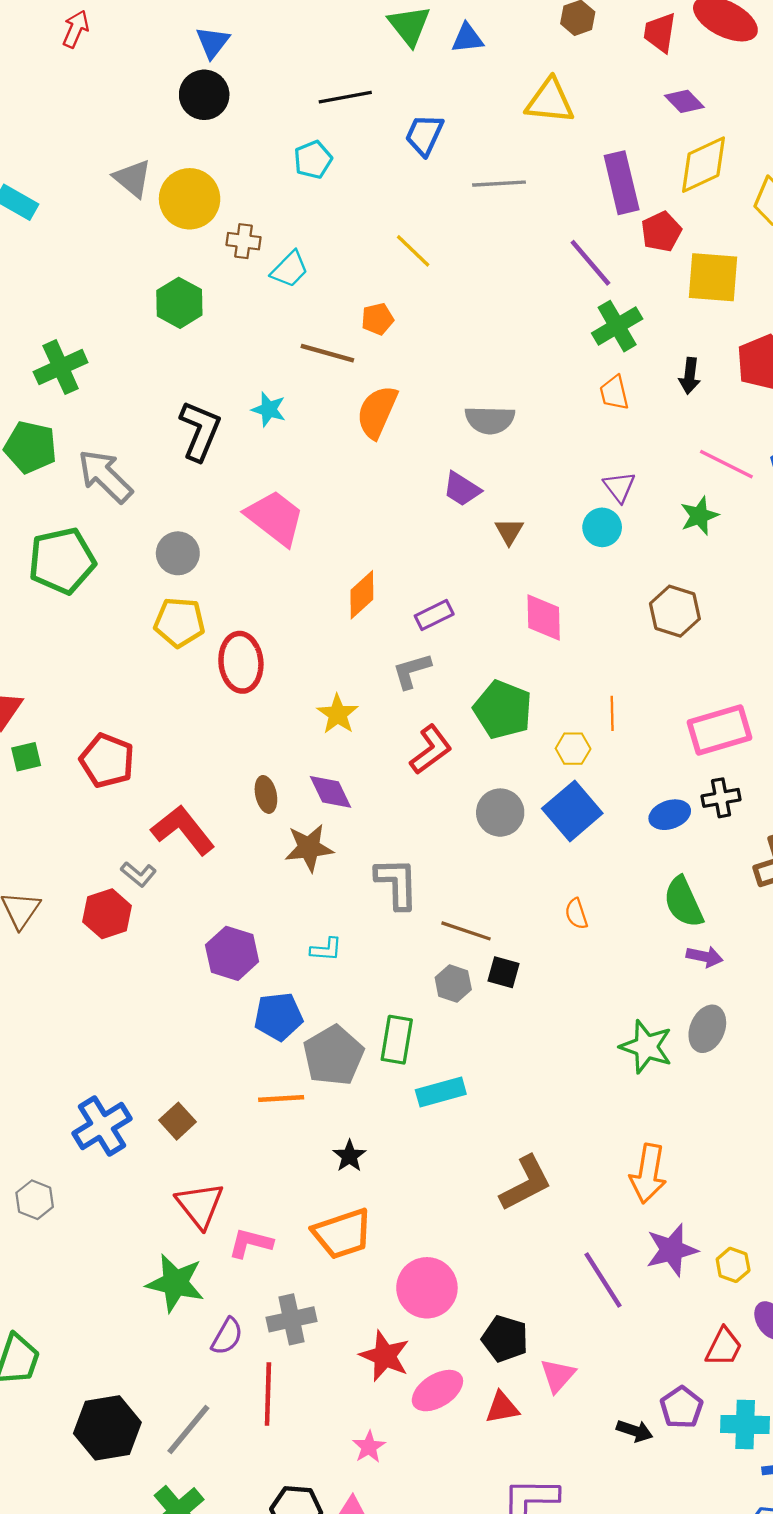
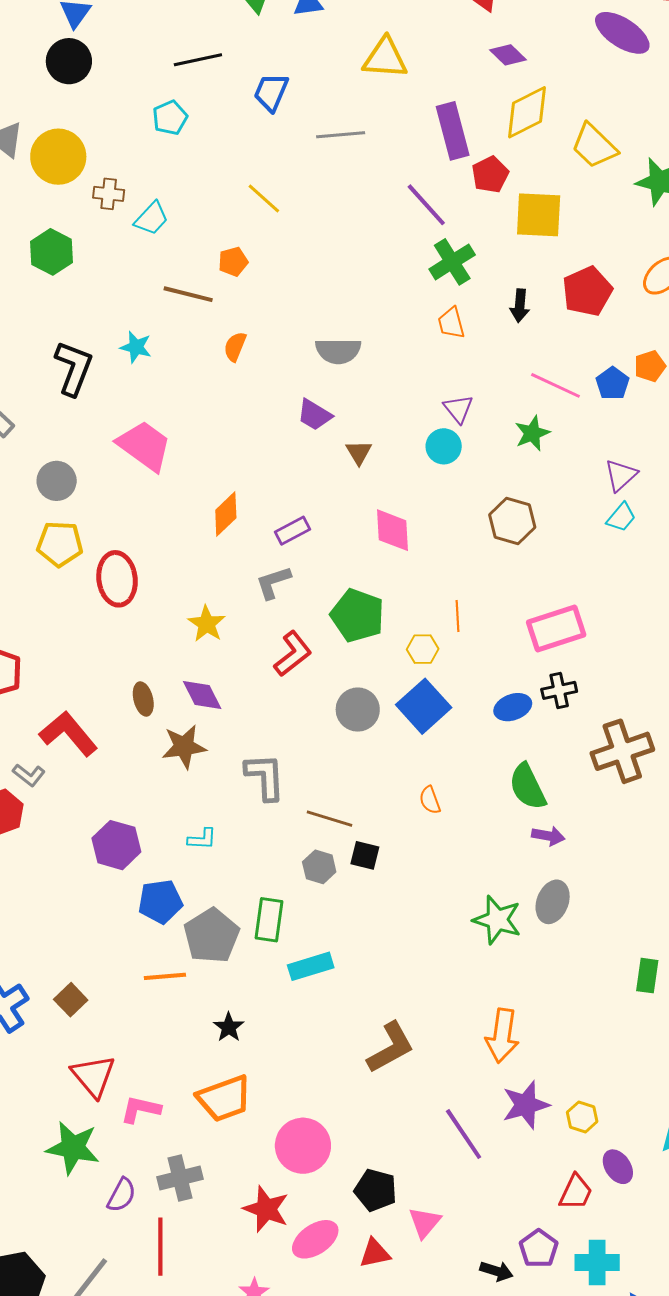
orange semicircle: (377, 412) -> (235, 347), size x0.6

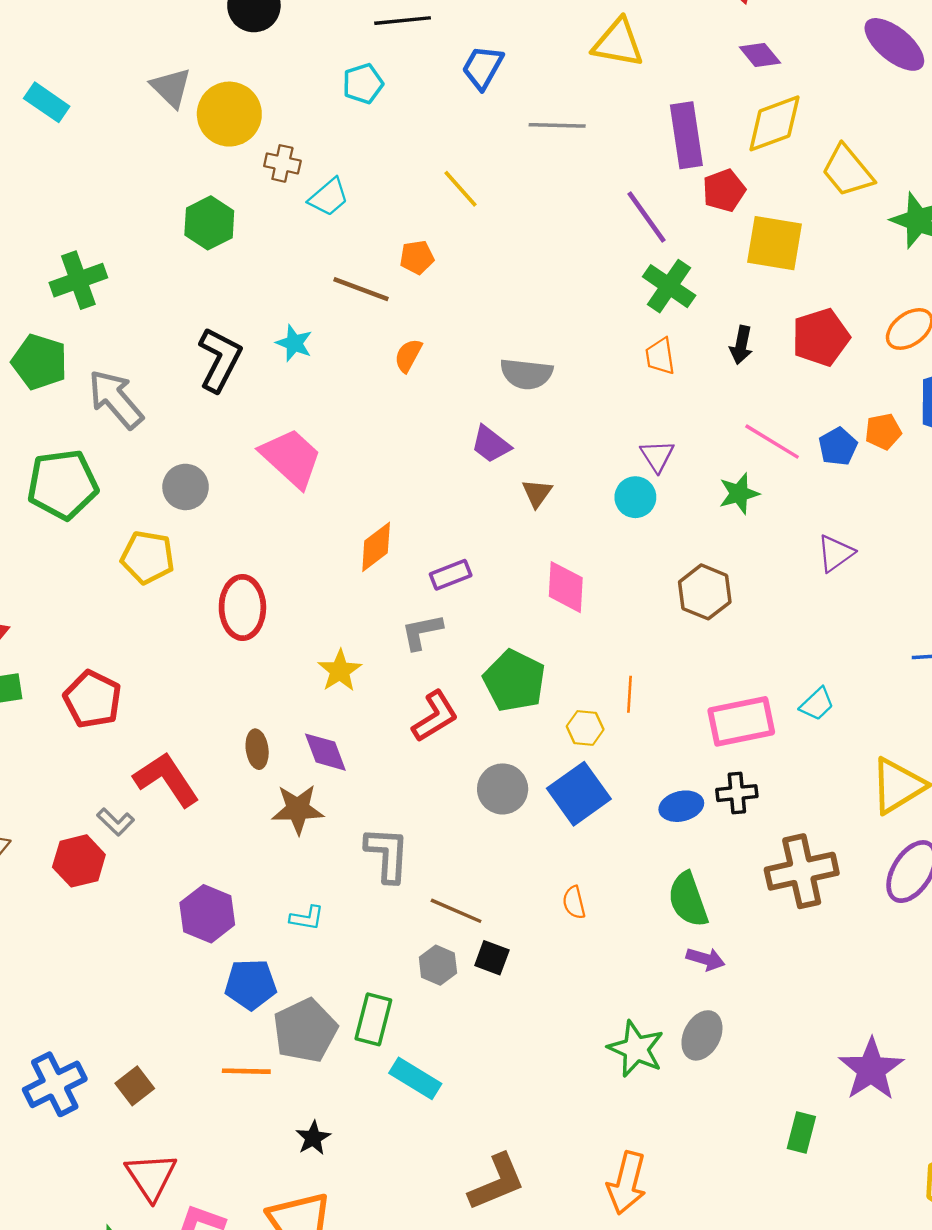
green cross: (452, 262) -> (669, 286), turned -30
cyan trapezoid: (621, 517) -> (817, 704), moved
yellow pentagon: (60, 544) -> (148, 557), moved
cyan rectangle: (311, 966) -> (415, 1078), turned 42

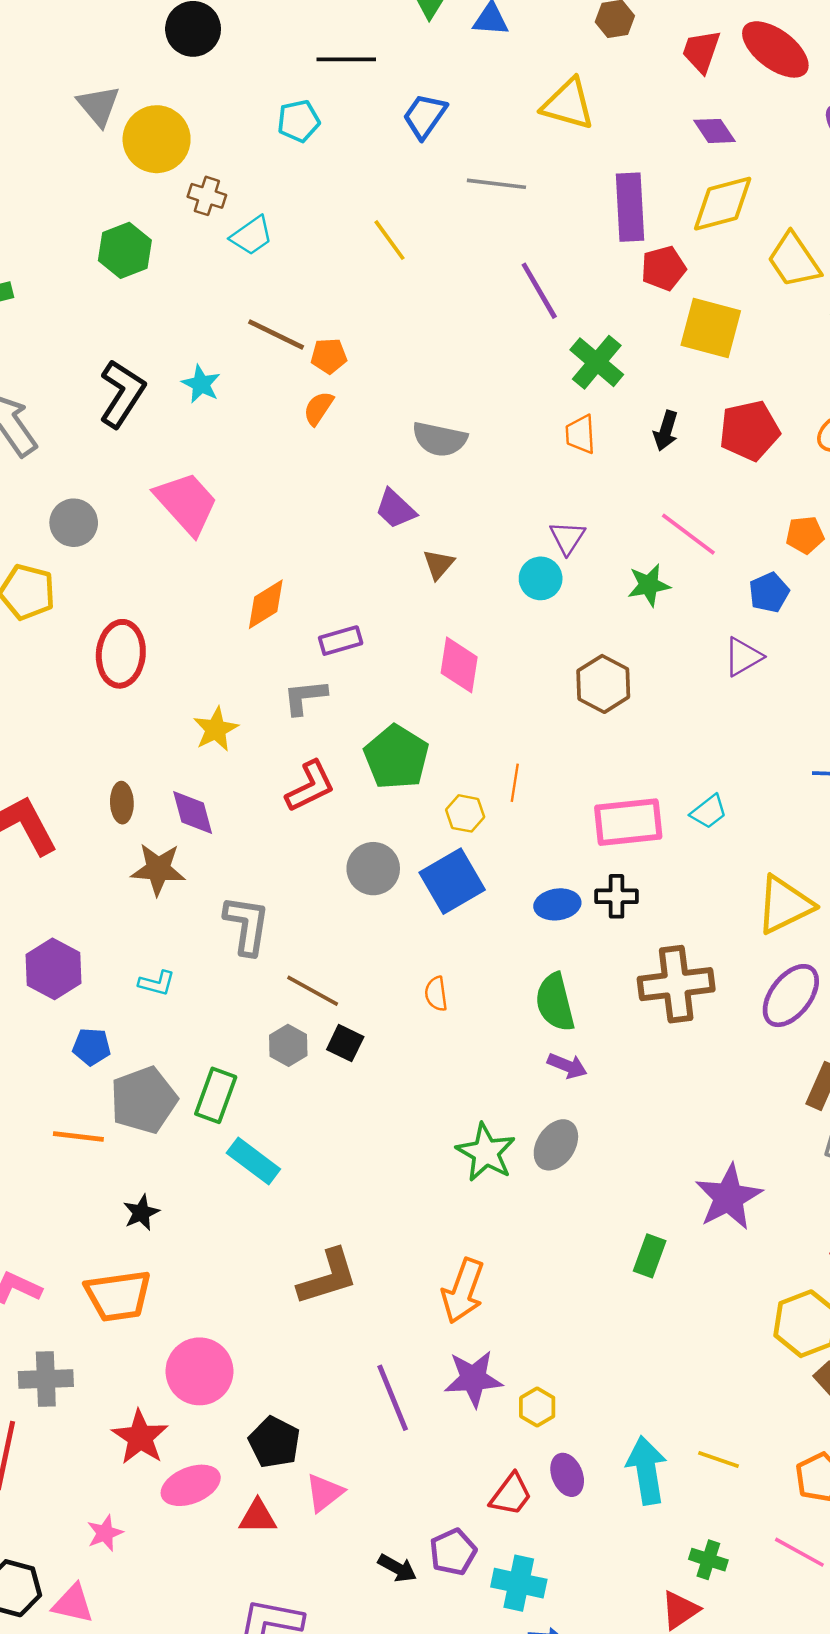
purple line: (646, 217) -> (539, 291), moved
orange pentagon: (417, 257) -> (329, 356), moved
blue pentagon: (838, 447) -> (769, 593), moved
blue pentagon: (251, 984) -> (92, 1047), size x0.7

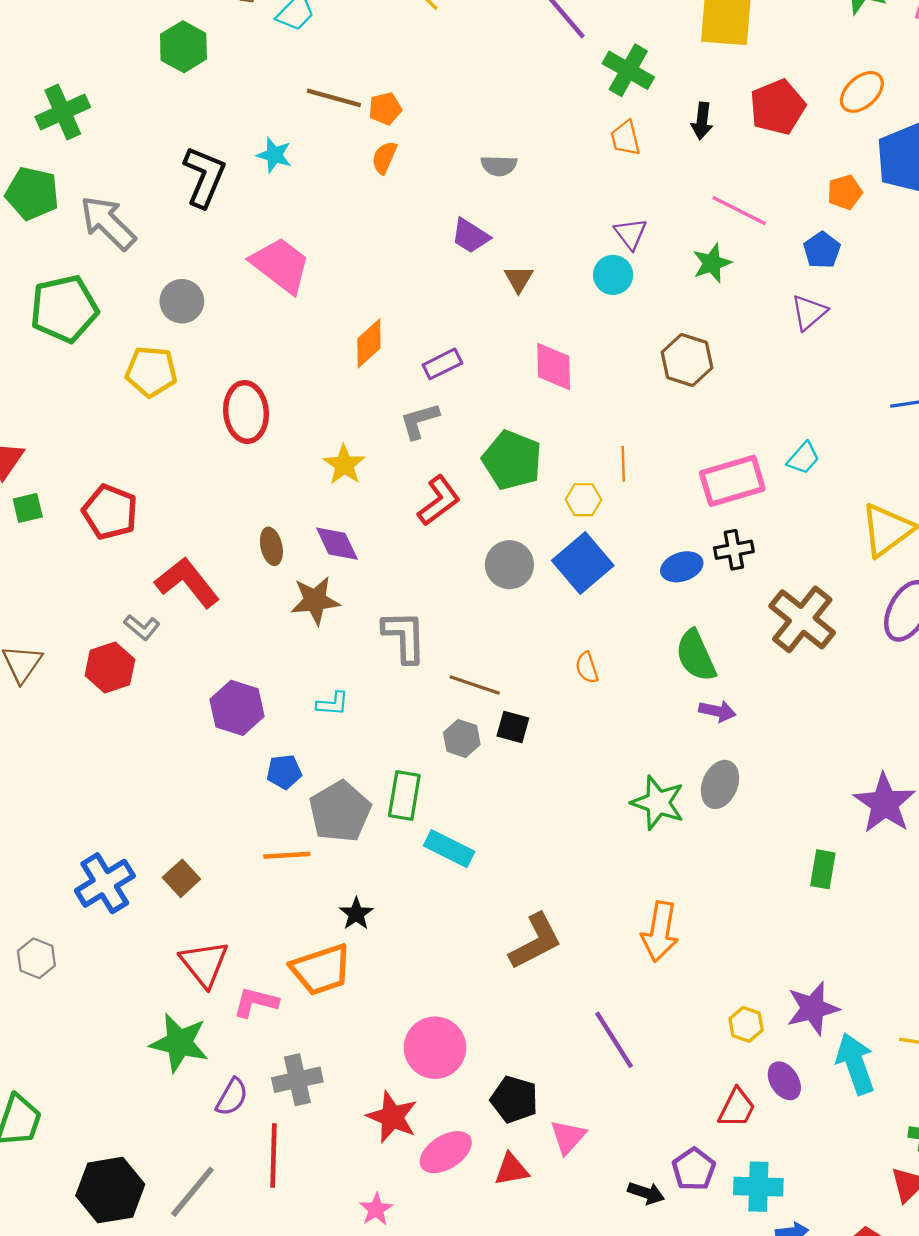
gray semicircle: (440, 439) -> (499, 166), size x0.7
brown cross: (676, 984) -> (802, 619), turned -34
orange trapezoid: (118, 1296) -> (321, 970), moved
purple star: (473, 1379) -> (813, 1008), moved

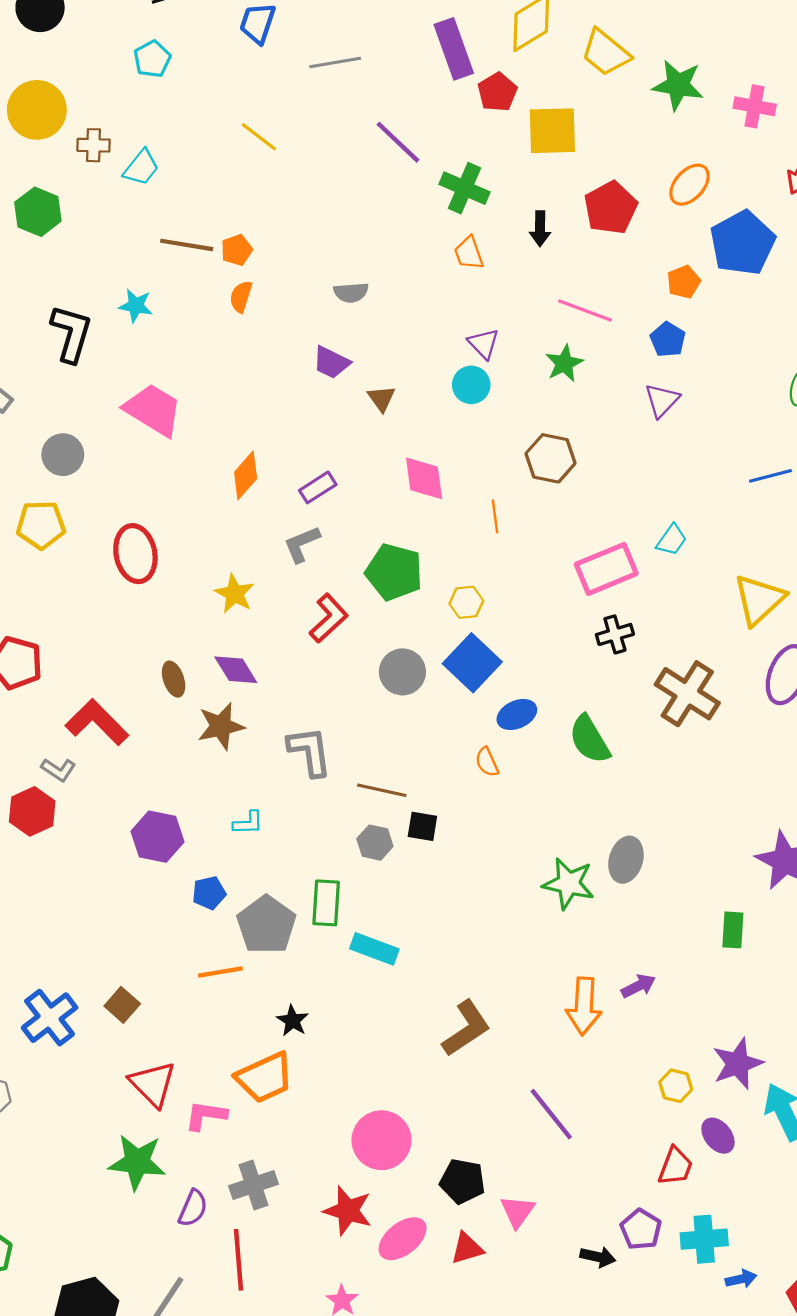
orange line: (623, 464) -> (495, 516), moved
blue ellipse: (682, 567) -> (517, 714), moved
purple arrow: (717, 711) -> (638, 986), moved, turned -32

